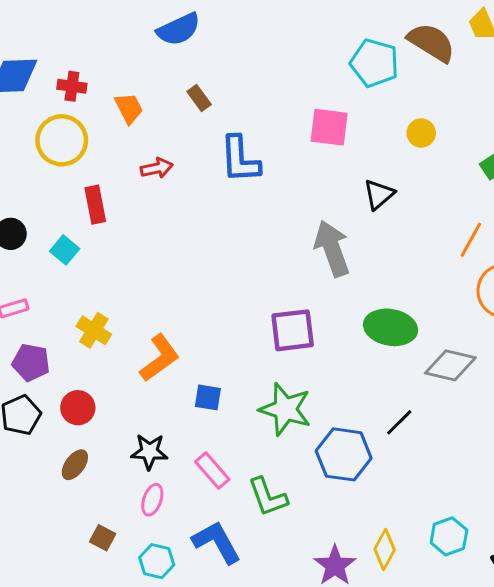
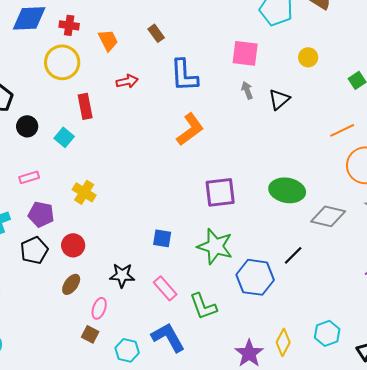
orange line: (471, 240) -> (342, 130), turned 35
gray arrow: (332, 248) -> (247, 90), moved, size x0.5
orange L-shape: (160, 358) -> (190, 129), moved
pink ellipse: (152, 500) -> (99, 308), moved

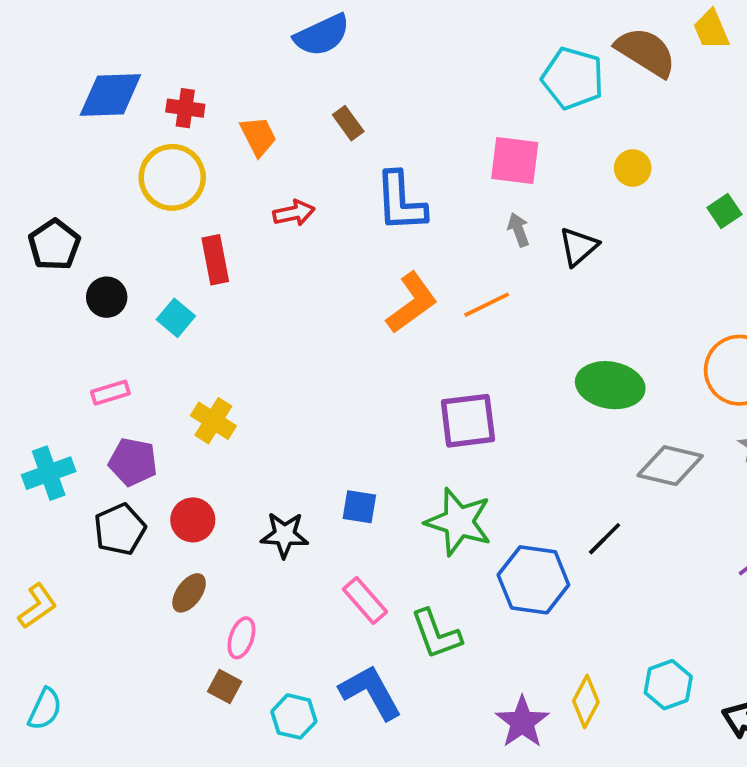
orange line: (342, 130) -> (487, 305), moved
green ellipse: (287, 190) -> (610, 385), moved
black star: (122, 275) -> (285, 535), moved

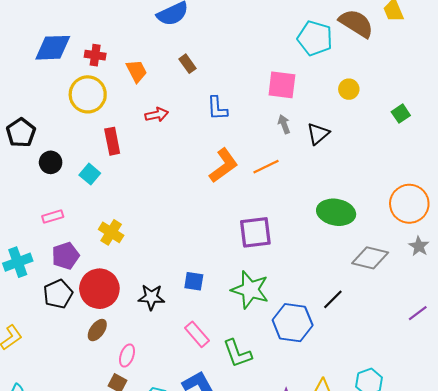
blue L-shape: (401, 202) -> (217, 108), size x0.7
purple pentagon: (133, 462) -> (65, 256), turned -30
red circle: (193, 520) -> (99, 289), size x1.6

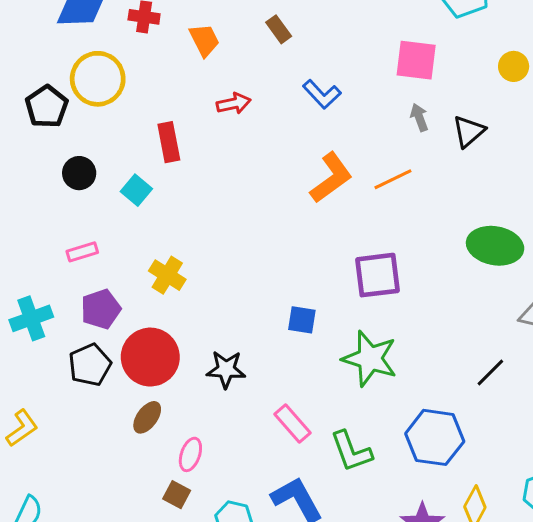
yellow circle: (88, 94) -> (98, 79), moved
blue L-shape: (217, 108) -> (322, 94), turned -40
black pentagon: (21, 133) -> (47, 107), moved
blue square: (194, 281) -> (302, 320), moved
blue hexagon: (293, 323) -> (435, 437), moved

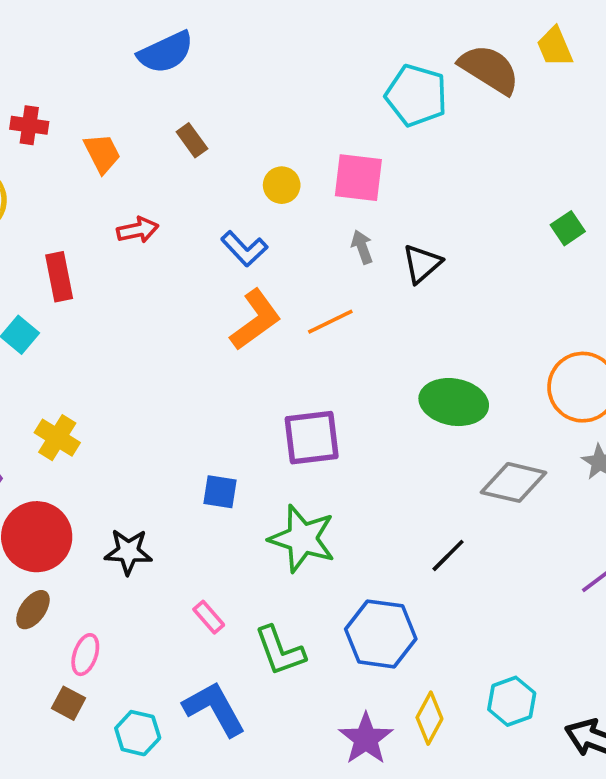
yellow circle: (514, 66) -> (282, 185), moved
blue L-shape: (322, 94) -> (244, 249), moved
pink rectangle: (292, 424) -> (209, 617), size x0.7

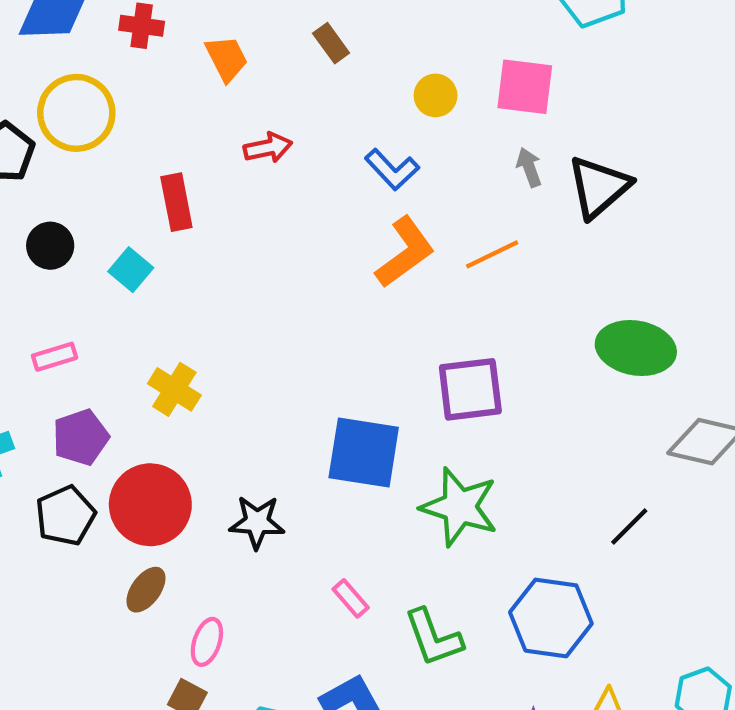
black triangle: (422, 264) -> (599, 187), size x1.4
blue square: (220, 492) -> (364, 452), size x1.8

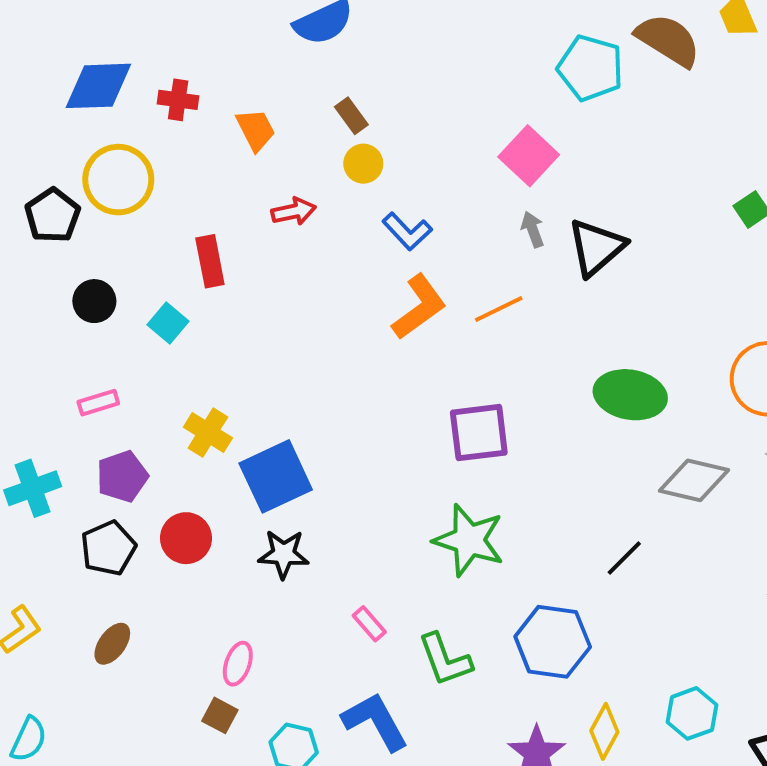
pink square: (525, 87) -> (529, 156), turned 36
yellow circle: (436, 95) -> (363, 164), moved
blue square: (364, 452) -> (276, 476), moved, turned -34
red circle: (150, 505) -> (186, 538), size x0.7
brown ellipse: (146, 590) -> (112, 644), moved

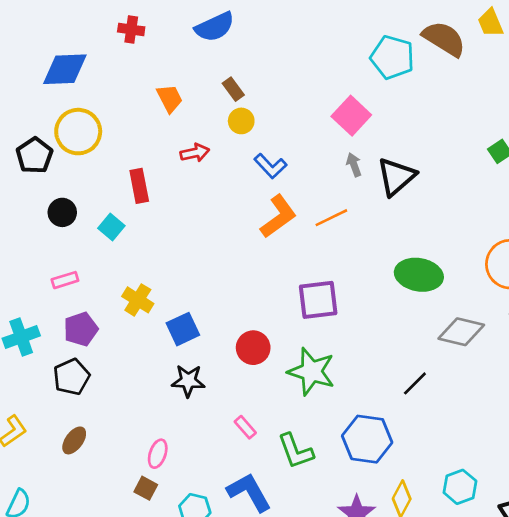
red cross: (178, 100) -> (131, 29), moved
blue square: (276, 476) -> (183, 329), size x0.7
red circle: (186, 538) -> (253, 348), moved

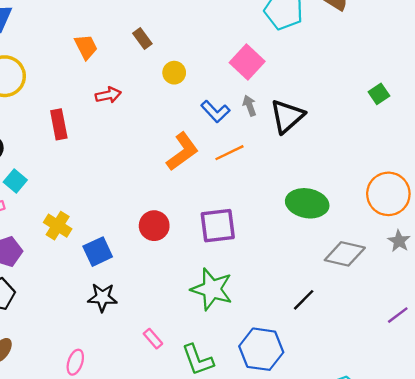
yellow circle: (241, 121) -> (174, 73), moved
blue L-shape: (270, 166) -> (215, 111), moved
cyan square: (111, 227) -> (15, 181), moved
red circle: (253, 348) -> (154, 226), moved

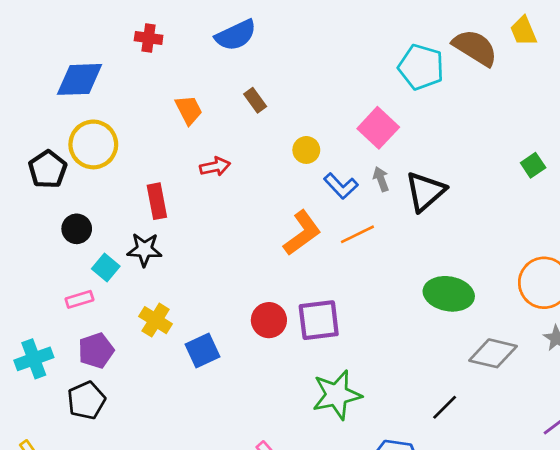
yellow circle: (174, 73) -> (306, 150), moved
purple square: (218, 226) -> (319, 320), moved
green star: (212, 289) -> (337, 395), turned -30
black star: (102, 297) -> (144, 250), moved

